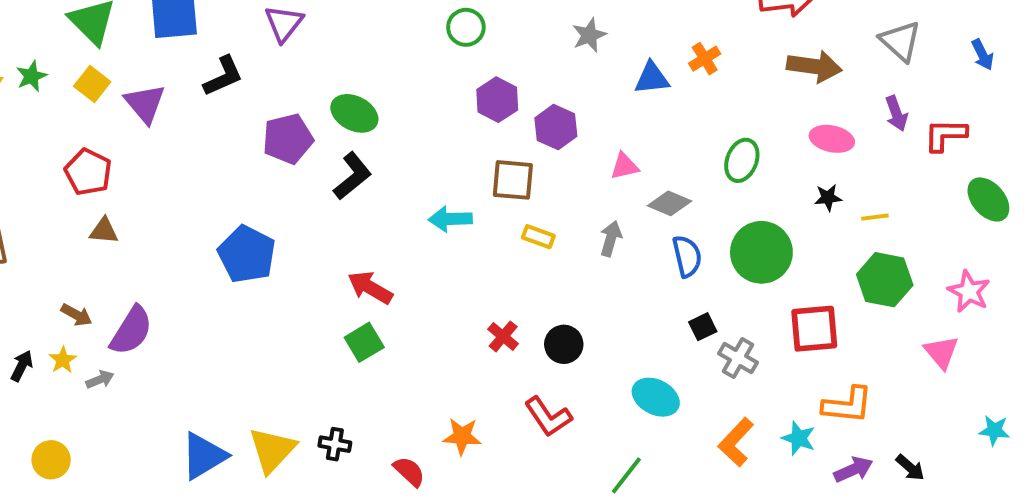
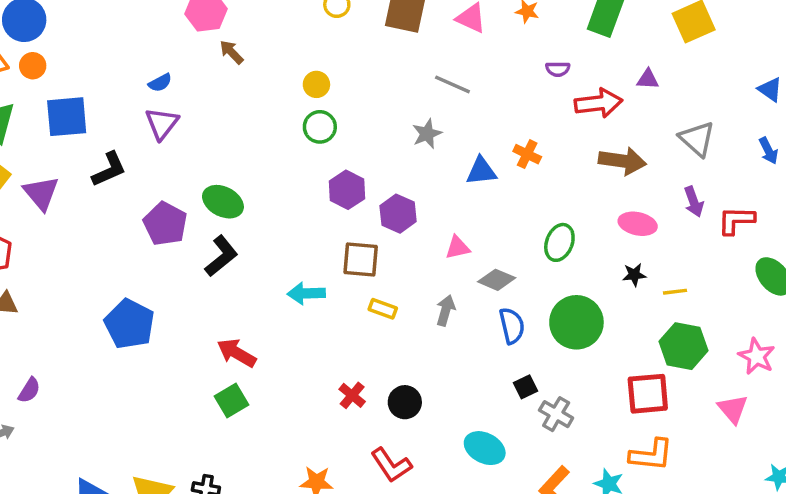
orange cross: (705, 59) -> (527, 154), turned -32
purple pentagon: (288, 139) -> (165, 224), turned -30
red square: (814, 329) -> (648, 394), moved
purple semicircle: (131, 331) -> (29, 390), size x0.6

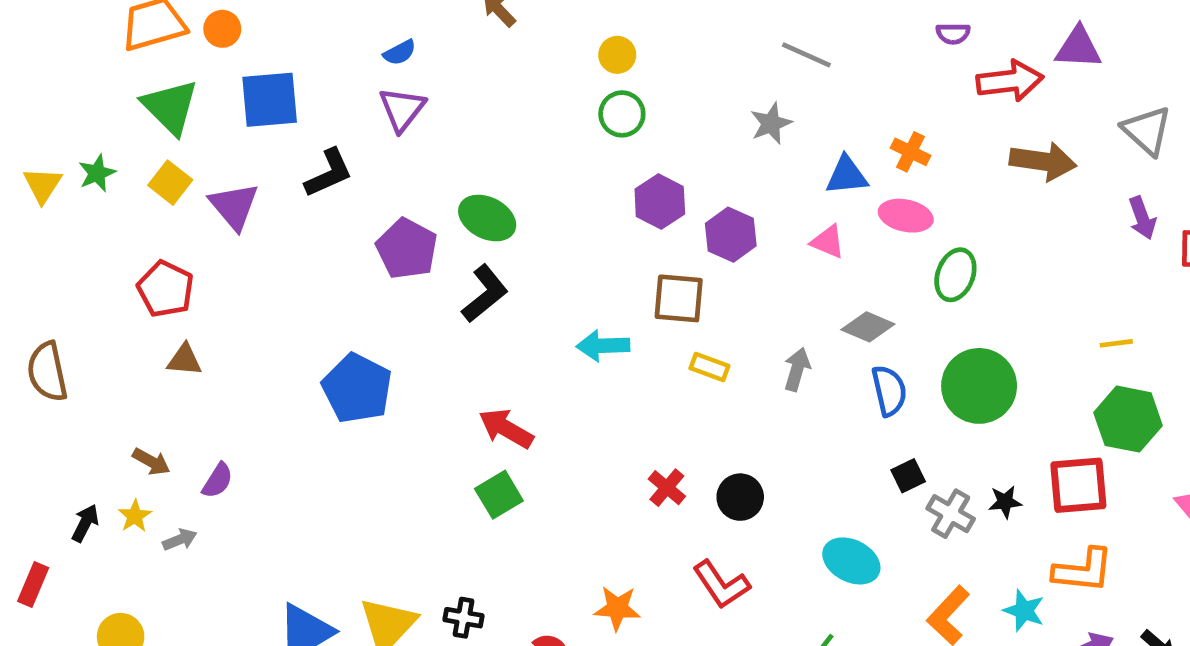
purple triangle: (648, 79) -> (1078, 48), size x1.5
pink ellipse: (638, 224) -> (906, 216), moved
pink triangle: (457, 248) -> (828, 242), moved, turned 36
black star: (634, 275) -> (1005, 502), moved

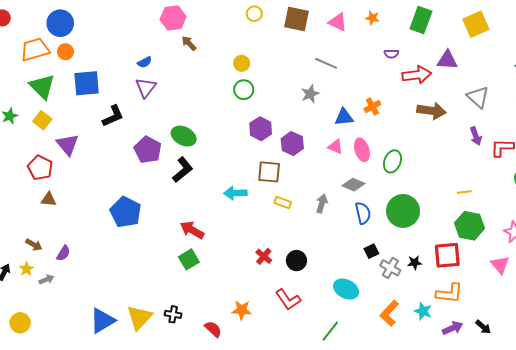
orange cross: (910, 152) -> (372, 107), turned 35
purple triangle: (234, 206) -> (68, 145), moved
pink ellipse: (906, 216) -> (362, 150), moved, turned 60

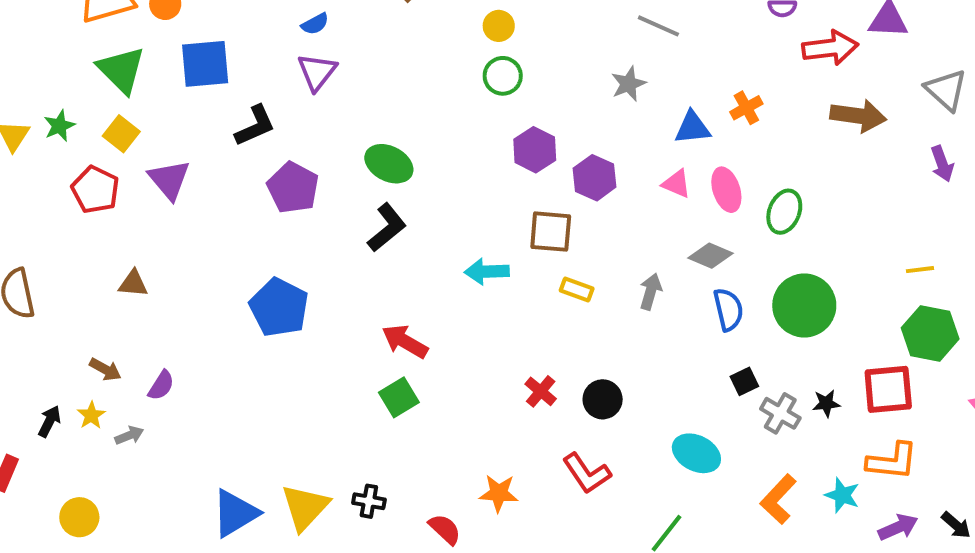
purple pentagon: (148, 150) -> (293, 188), moved
red pentagon: (40, 168) -> (95, 190), moved

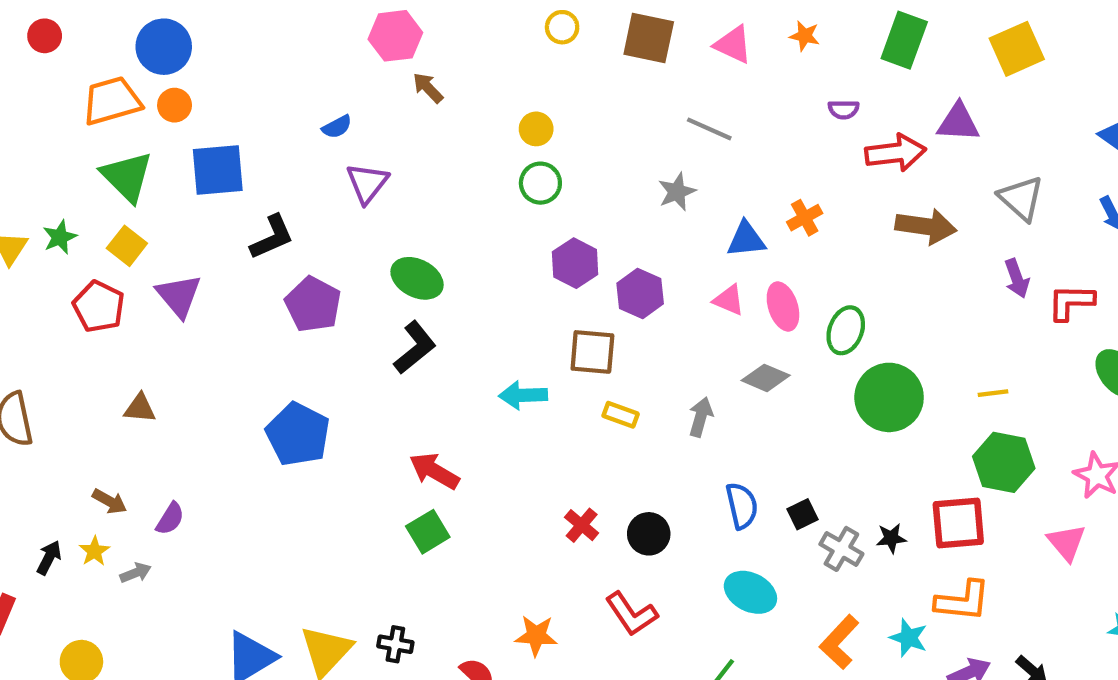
purple triangle: (317, 72) -> (367, 183), moved
green circle: (804, 305) -> (889, 397), moved
blue semicircle: (728, 309) -> (742, 506), moved

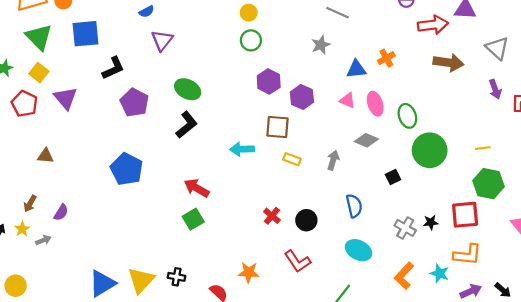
green ellipse: (846, 330) -> (407, 116), turned -40
brown arrow: (110, 501) -> (30, 204), turned 91
black square: (802, 514) -> (393, 177), moved

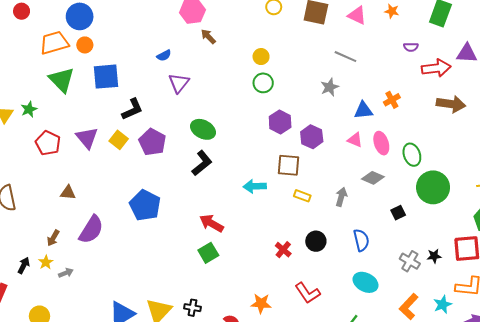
yellow square: (39, 73) -> (119, 140), moved
purple semicircle: (61, 212) -> (91, 230), moved, size x1.8
black circle: (306, 220) -> (316, 241), moved
cyan star: (440, 273) -> (443, 304), turned 30

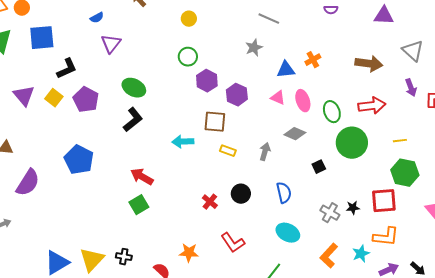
red arrow: (436, 68) -> (372, 106), moved
green circle: (263, 83) -> (188, 57), moved

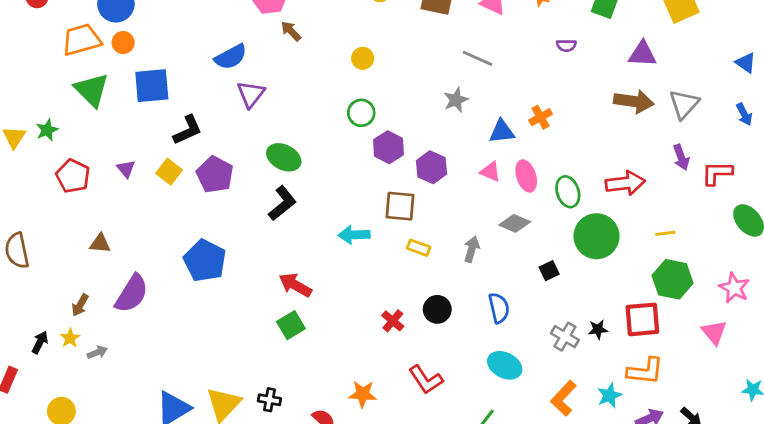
blue semicircle: (97, 18) -> (231, 57), size x1.6
gray triangle: (413, 51) -> (684, 104), turned 30
brown arrow: (369, 64) -> (634, 101), moved
purple triangle: (24, 96) -> (126, 169), size x0.6

